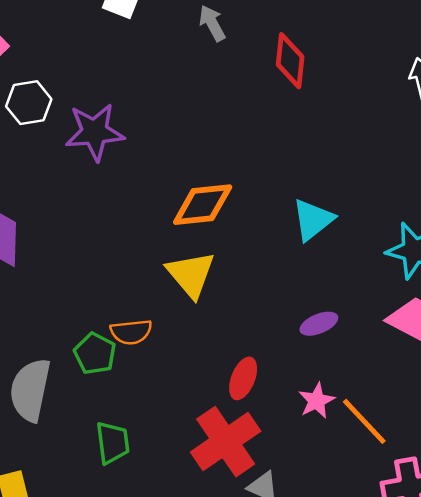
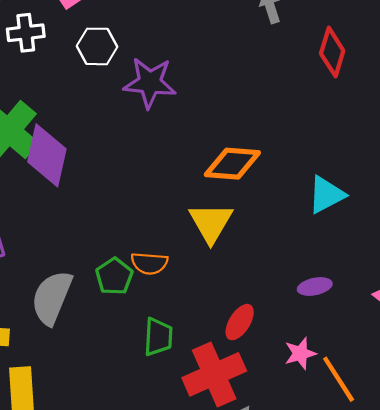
green trapezoid: (112, 443) -> (158, 337), moved

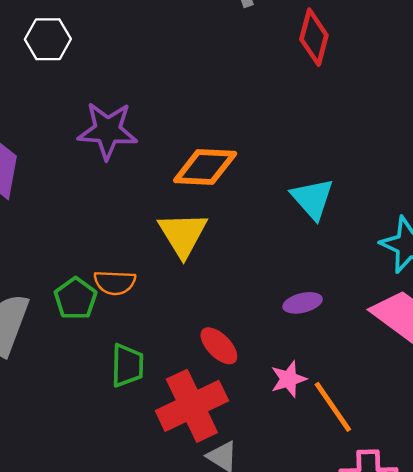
purple star: (150, 83) -> (108, 131), moved
cyan triangle: (326, 195) -> (312, 199), turned -42
red ellipse: (240, 322) -> (219, 346), turned -75

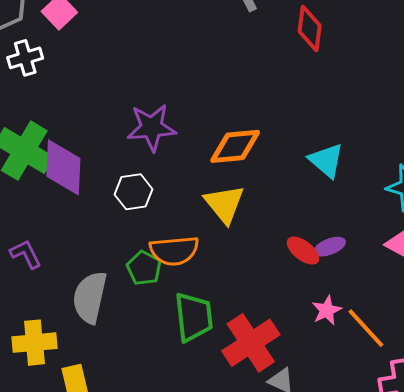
white hexagon: (48, 39) -> (134, 192), moved
orange semicircle: (115, 283) -> (174, 251), size x1.4
red ellipse: (219, 346) -> (303, 251), moved
green trapezoid: (127, 365) -> (194, 317), size x1.4

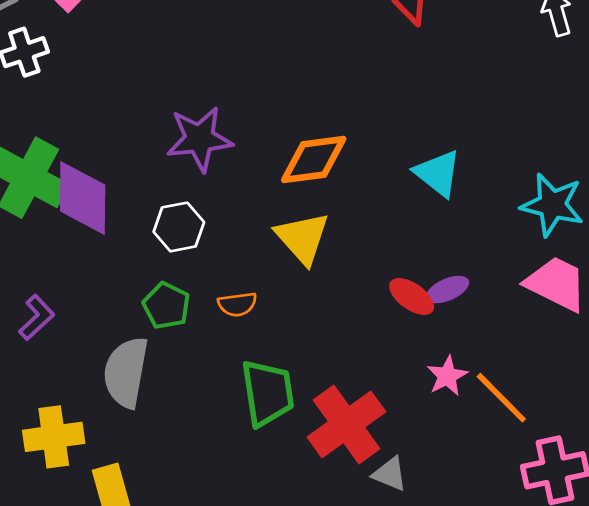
orange semicircle: (174, 251) -> (237, 304), size x0.6
purple L-shape: (26, 254) -> (37, 318), turned 76
green pentagon: (144, 268) -> (166, 306), moved

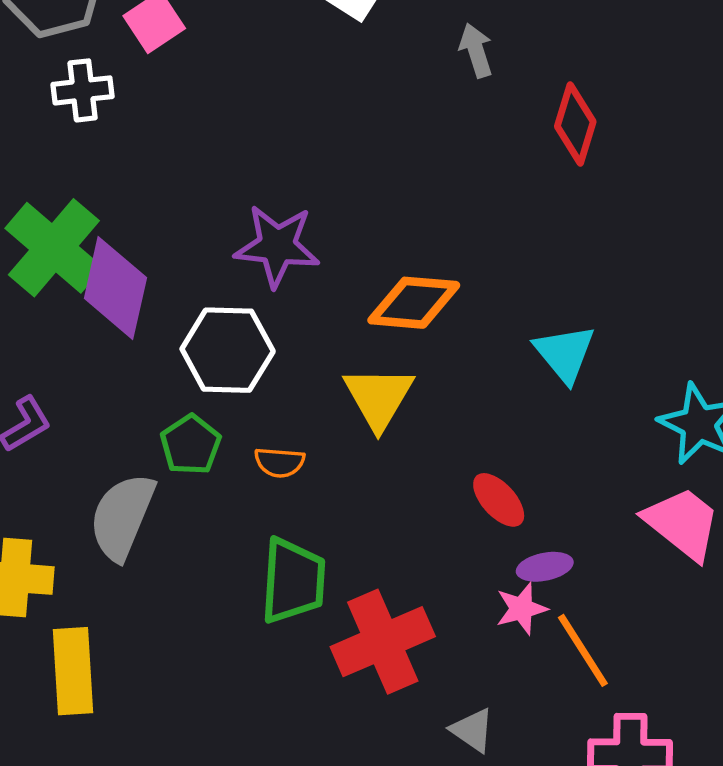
white hexagon: (179, 227) -> (228, 350), size x1.4
purple ellipse: (448, 290) -> (545, 567), moved
gray triangle: (390, 474) -> (472, 730), moved

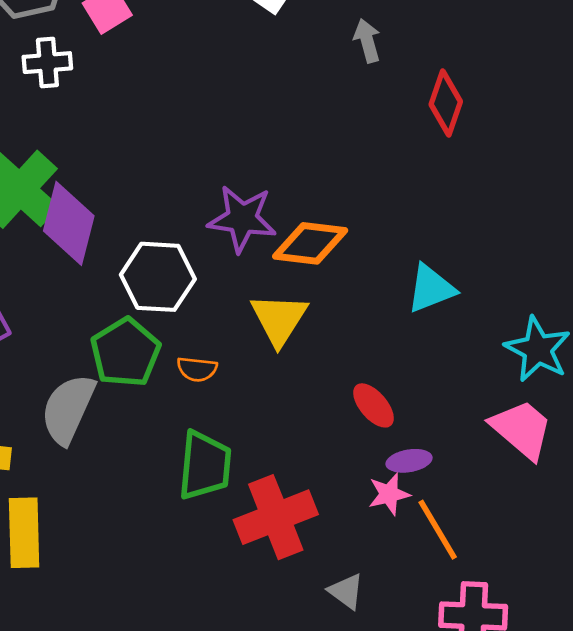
purple star: (277, 246) -> (242, 219), moved
cyan triangle: (565, 353) -> (431, 289), turned 46
green pentagon: (191, 445) -> (125, 352), size x1.4

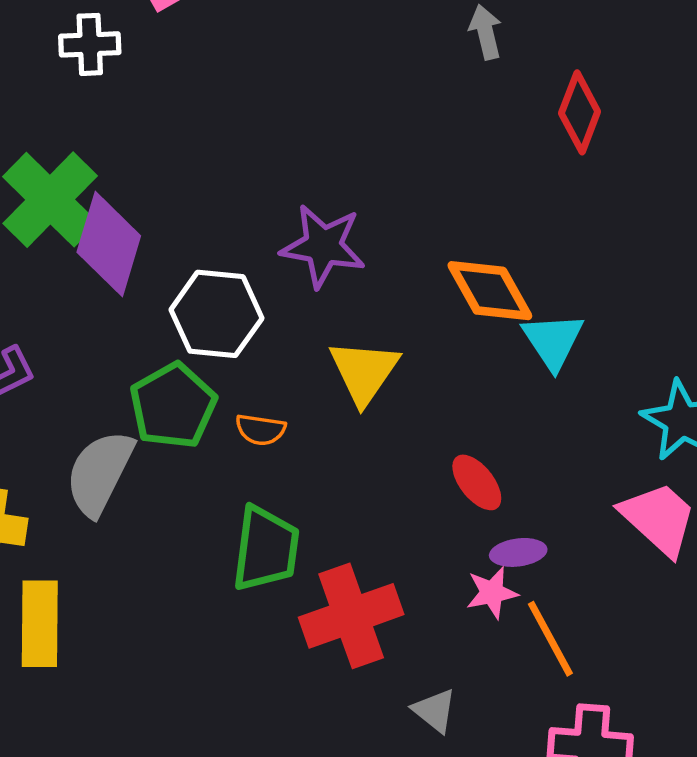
orange diamond: (310, 243) -> (490, 291), moved, turned 52
cyan triangle: (431, 289) -> (553, 341), turned -44

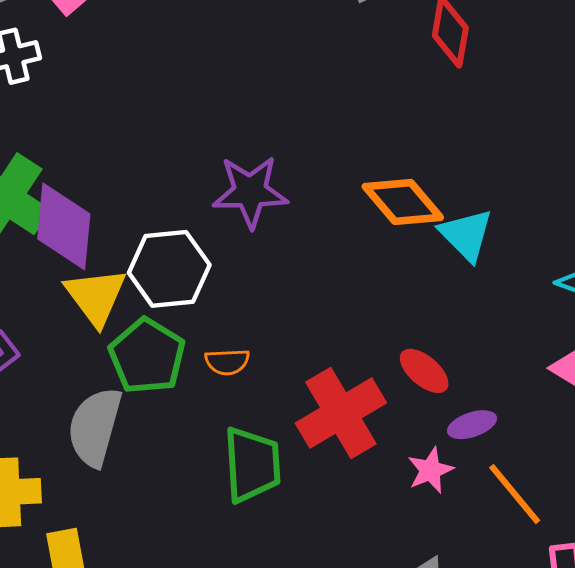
yellow triangle: (364, 372) -> (96, 296), moved
pink star: (492, 593) -> (430, 470), moved
red cross: (351, 616) -> (341, 413), moved

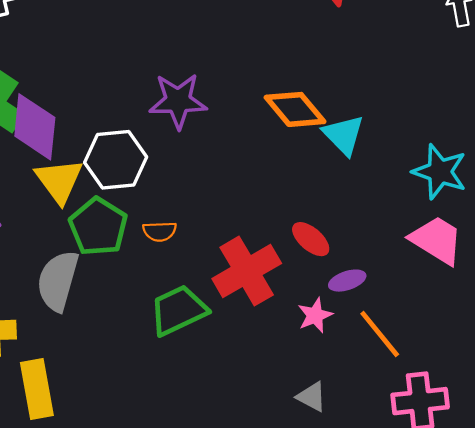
green trapezoid: (252, 465) -> (178, 310), turned -112

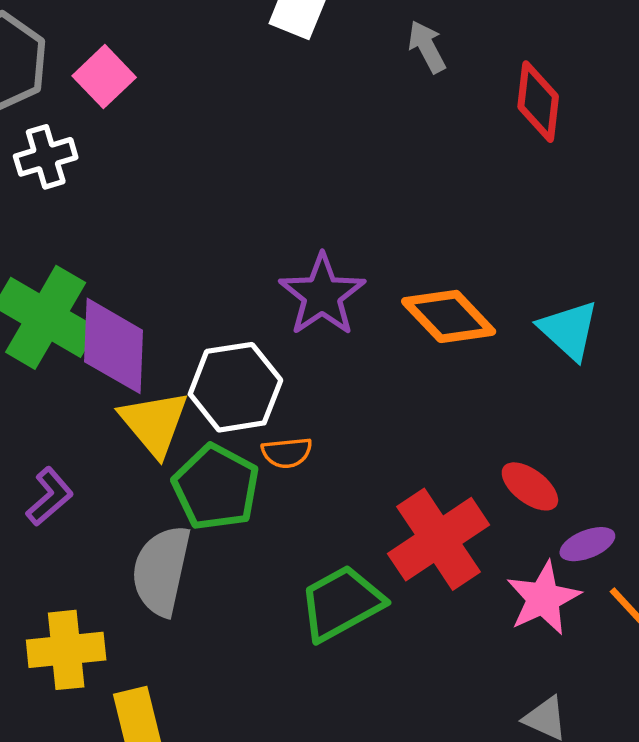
purple star: (178, 101) -> (322, 295), turned -30
orange diamond: (295, 109) -> (449, 316), moved
orange semicircle: (160, 231) -> (287, 453), moved
pink star: (315, 315) -> (543, 598), size x1.4

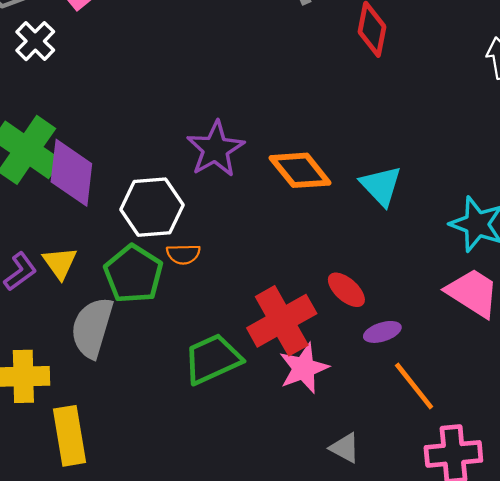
white cross: (46, 157) -> (35, 41), turned -33
yellow triangle: (154, 423) -> (60, 263), moved, size x0.7
pink star: (543, 598) -> (304, 368), moved

